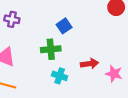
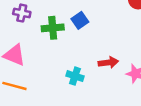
green cross: (51, 49) -> (53, 28), moved

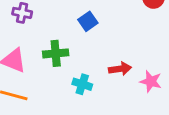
green cross: (53, 28) -> (56, 53), moved

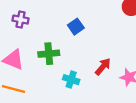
red arrow: (120, 69) -> (103, 67), turned -42

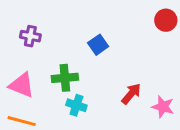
cyan cross: (71, 80) -> (76, 105), moved

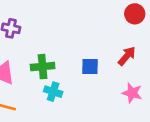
blue square: (98, 45) -> (90, 67), moved, turned 36
red arrow: (131, 94) -> (127, 56), moved

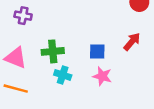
pink star: (132, 93) -> (102, 76), moved

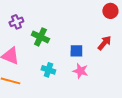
purple cross: (23, 16) -> (16, 22), turned -32
green cross: (53, 51) -> (40, 37), moved, turned 30

